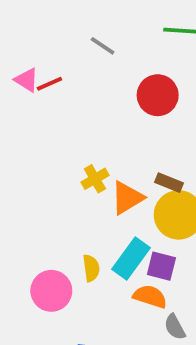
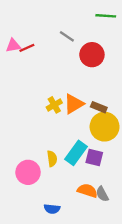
gray line: (103, 46) -> (67, 36), moved
pink triangle: (27, 80) -> (13, 46), turned -42
orange triangle: (127, 198) -> (74, 104), moved
orange semicircle: (150, 297) -> (87, 191), moved

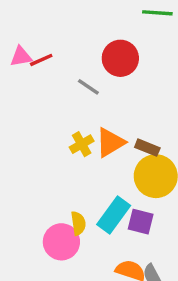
gray line: (67, 36) -> (88, 87), moved
red circle: (92, 55) -> (120, 58), moved
pink circle: (28, 172) -> (61, 242), moved

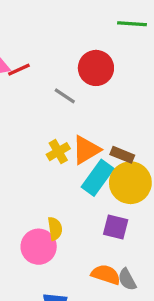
cyan rectangle: (114, 215) -> (98, 178), moved

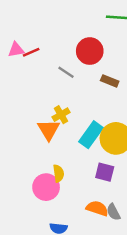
orange triangle: (86, 150) -> (49, 130), moved, turned -30
brown rectangle: (122, 155) -> (110, 81), moved

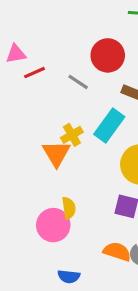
red line: (31, 52) -> (35, 73), moved
cyan rectangle: (91, 135) -> (109, 125), moved

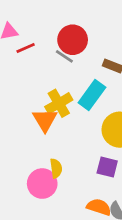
red circle: (108, 55) -> (73, 40), moved
yellow cross: (72, 135) -> (59, 103), size x1.4

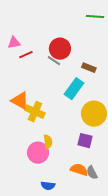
yellow cross: (59, 103) -> (35, 112), moved, turned -36
orange triangle: (45, 120) -> (20, 101), moved, turned -30

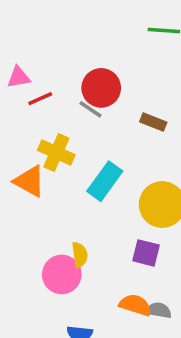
cyan rectangle: (74, 89) -> (105, 181), moved
yellow cross: (35, 112) -> (56, 152), moved
gray semicircle: (92, 173) -> (159, 310), turned 128

